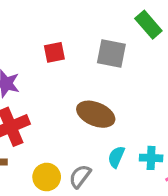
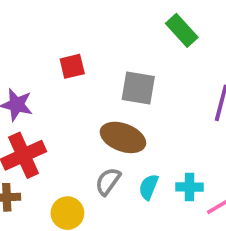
gray square: (111, 54) -> (138, 88), moved
gray semicircle: (80, 176) -> (108, 181), moved

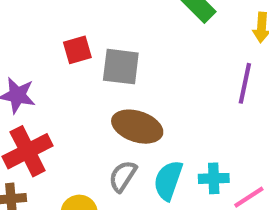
gray square: (138, 88) -> (121, 67), moved
cyan semicircle: (149, 187) -> (168, 180), size x1.4

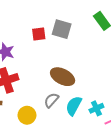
gray square: (121, 67) -> (62, 29), moved
cyan cross: (214, 178) -> (96, 108), turned -32

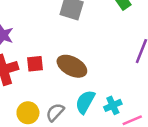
red square: (39, 34) -> (35, 64), moved
gray semicircle: (51, 100) -> (55, 112), moved

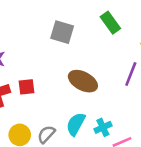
brown ellipse: (72, 66) -> (83, 81), moved

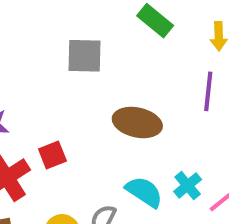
cyan semicircle: (76, 124) -> (144, 192), turned 110

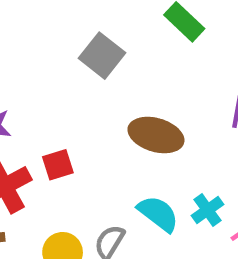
gray square: (85, 56) -> (102, 56), turned 33

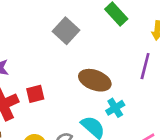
cyan cross: (208, 210) -> (115, 108), moved

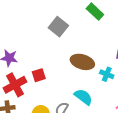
cyan cross: (115, 108) -> (107, 74), moved, turned -32

